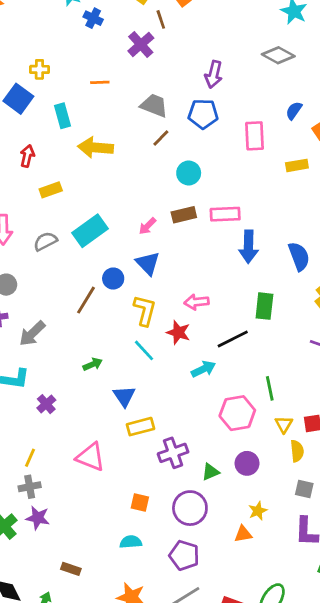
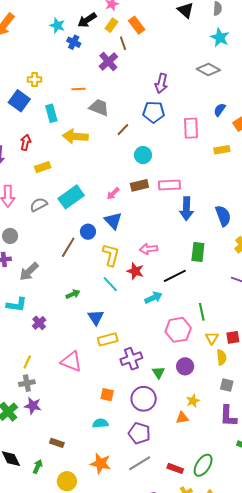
gray trapezoid: (154, 105) -> (99, 107), moved
green triangle: (210, 472) -> (158, 372), turned -40

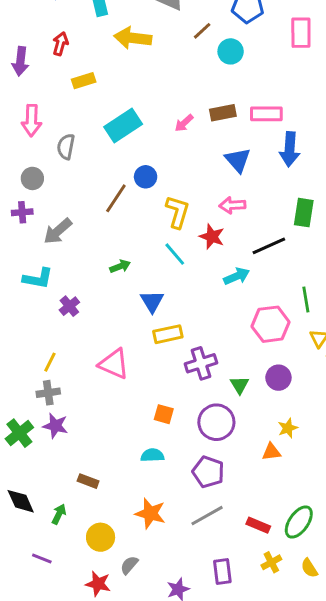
cyan circle: (143, 155) -> (231, 51), moved
gray semicircle: (39, 205) -> (66, 147), moved, turned -54
blue triangle: (113, 221) -> (238, 160), moved

